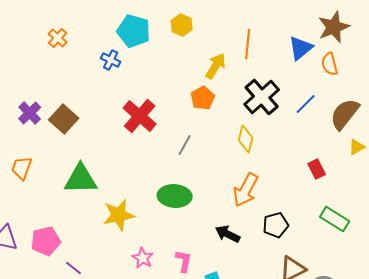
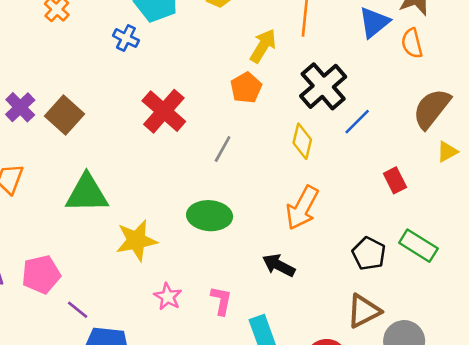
blue line: (306, 104) -> (357, 122), moved
black pentagon: (276, 225) -> (369, 254), moved, turned -30

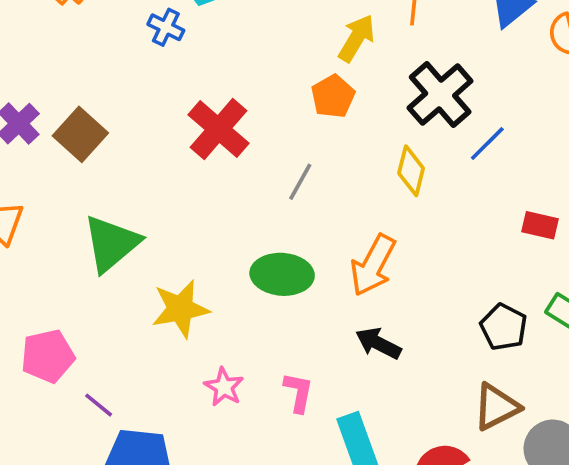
red rectangle: (395, 180) -> (540, 225), turned -50
green triangle: (87, 193) -> (111, 243), turned -39
orange arrow: (302, 208) -> (373, 265), moved

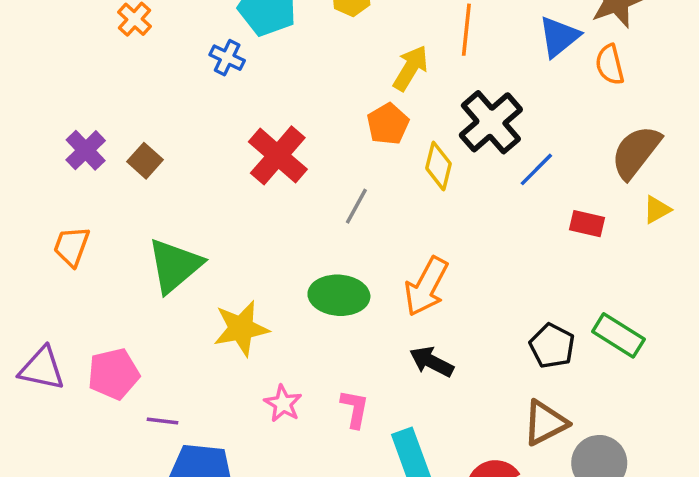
brown square: (80, 134) -> (145, 161), size x0.7
yellow diamond: (411, 171) -> (439, 166), moved
red rectangle: (540, 225) -> (587, 224), moved
purple line: (99, 405) -> (162, 421), turned -32

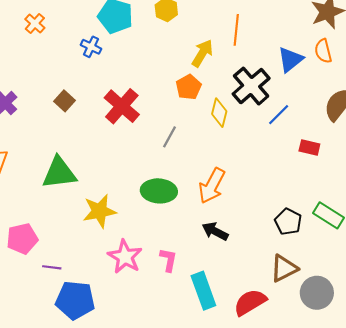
blue triangle: (559, 37) -> (290, 60), moved
brown square: (145, 161) -> (65, 101), moved
green triangle: (175, 266) -> (59, 173), turned 33
pink star: (283, 404) -> (125, 257), size x1.5

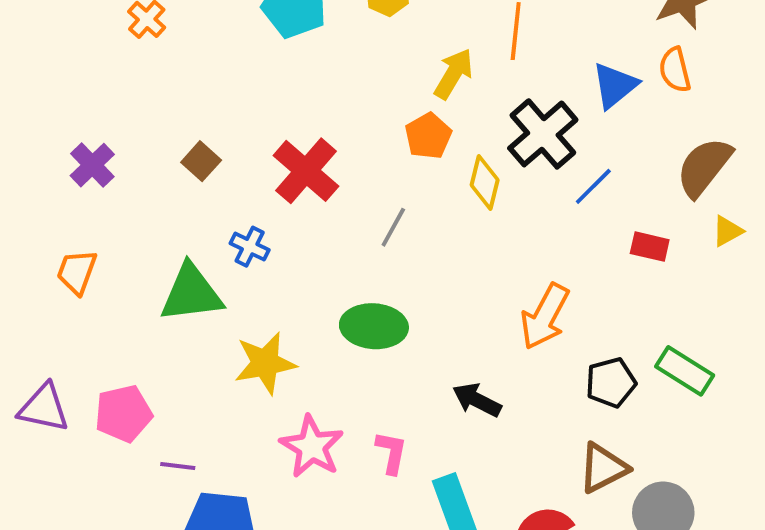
blue cross: (91, 47) -> (250, 247), moved
orange arrow: (212, 186) -> (545, 316), moved
black pentagon: (288, 222) -> (611, 383), turned 30

